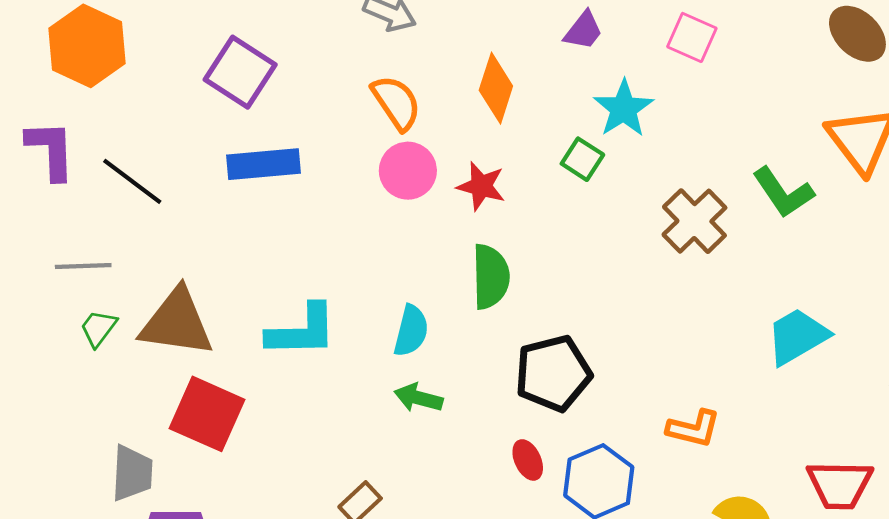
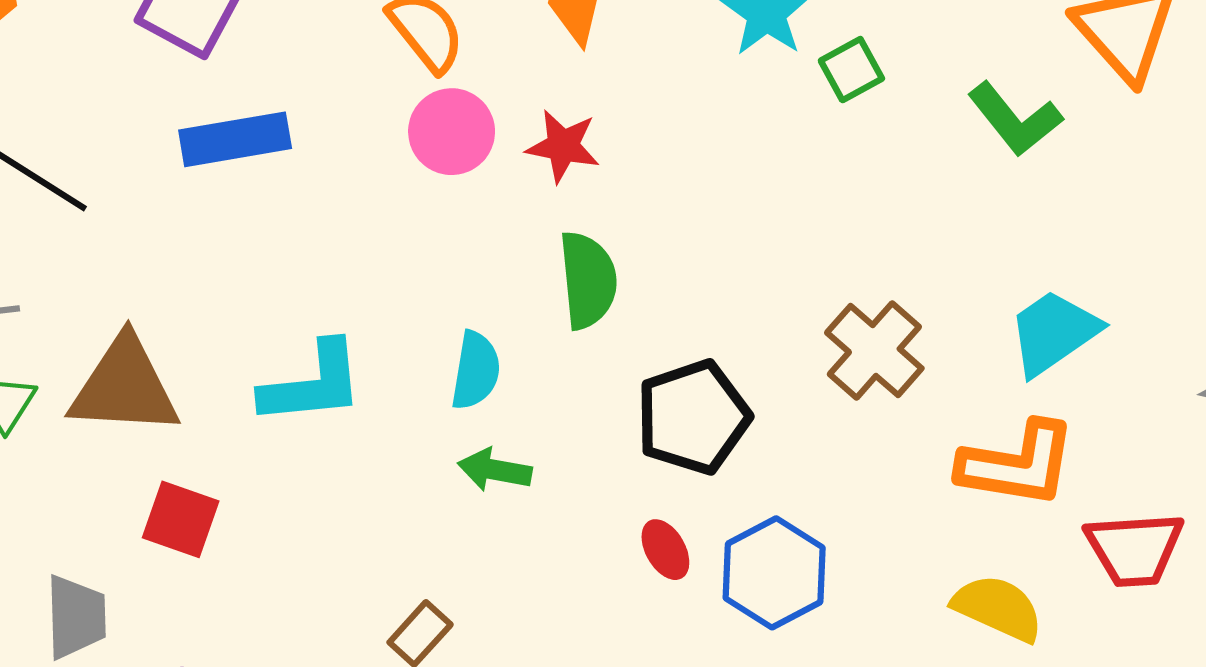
green square: (582, 159) -> (851, 70), moved, turned 33
brown cross: (694, 221) -> (874, 350), moved
red square: (207, 414) -> (181, 519), size x0.7
orange L-shape: (694, 429) -> (1017, 464), moved, size x1.5

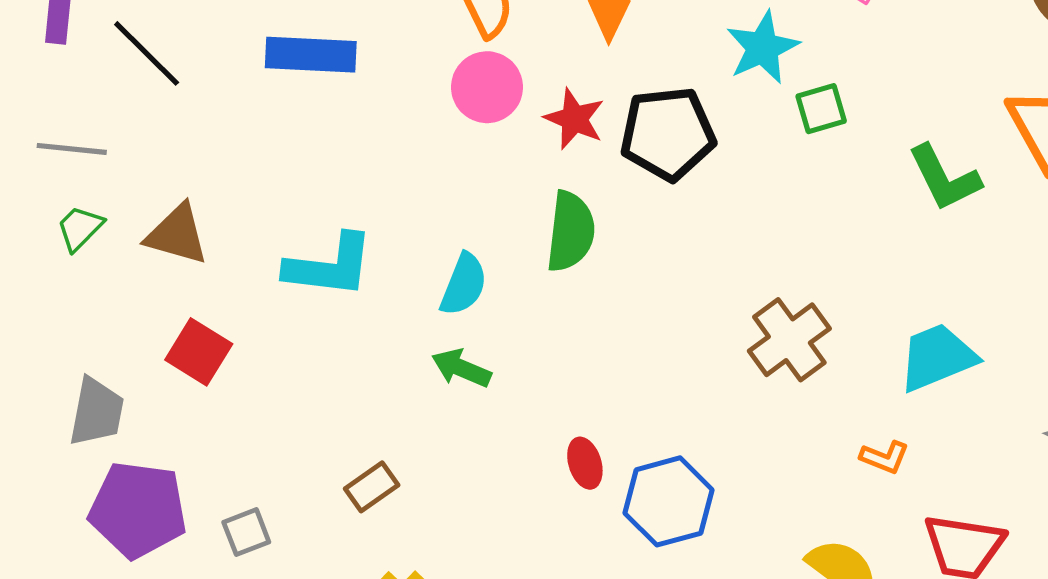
brown triangle: (124, 387) -> (177, 235), size x0.7
black pentagon: (693, 417) -> (668, 134), moved
orange L-shape: (1017, 464) -> (885, 457), size x0.5

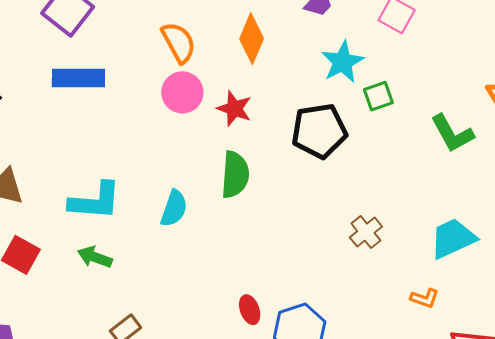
black pentagon: (668, 134) -> (319, 131), moved
brown cross: (789, 340) -> (366, 232), size x0.7
green arrow: (461, 368) -> (95, 257), moved

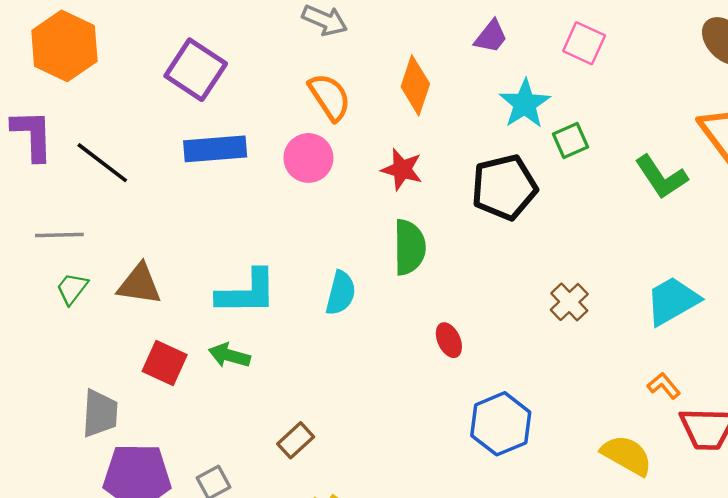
pink circle: (182, 92) -> (308, 158), moved
green arrow: (95, 257) -> (229, 355), moved
orange L-shape: (425, 298) -> (664, 386), moved, turned -144
red ellipse: (250, 310) -> (449, 340), moved

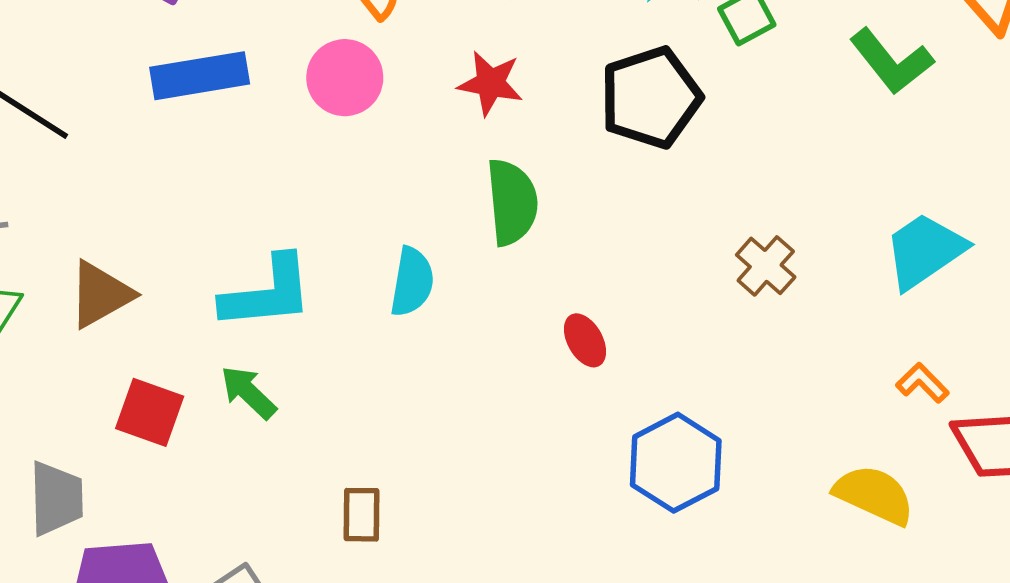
brown triangle: (139, 284) -> (100, 294), turned -33
green arrow: (229, 355) -> (248, 392), turned 33
brown rectangle: (296, 440) -> (361, 515), turned -42

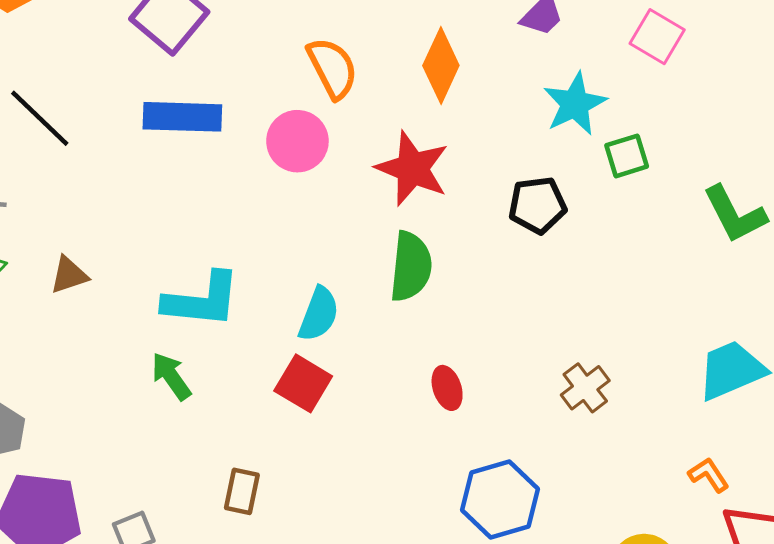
red star: (490, 83) -> (412, 169), size x1.4
black pentagon: (651, 98) -> (537, 205), size x0.7
brown cross: (766, 266) -> (585, 388), moved
brown triangle: (100, 294) -> (69, 275), size x0.7
red square: (150, 412) -> (303, 383), moved

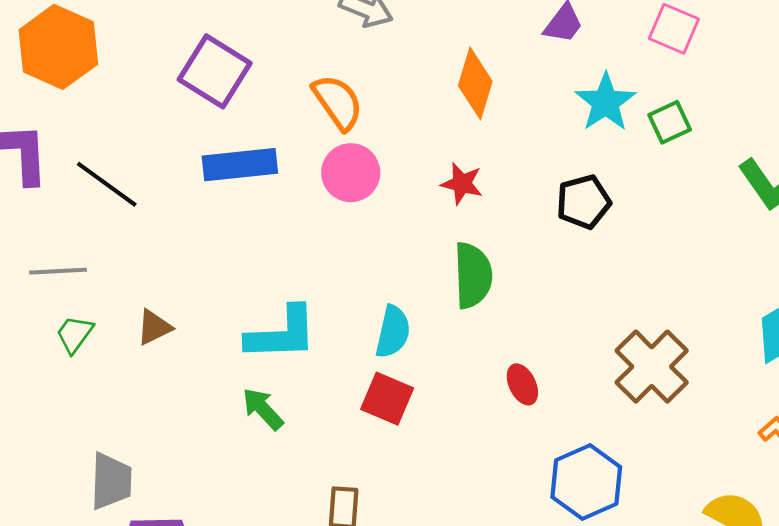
orange semicircle: (332, 68) -> (338, 102), moved
green square: (627, 156) -> (670, 122), moved
red star: (412, 169) -> (462, 184), size x0.6
brown cross: (585, 388) -> (652, 367), size x1.6

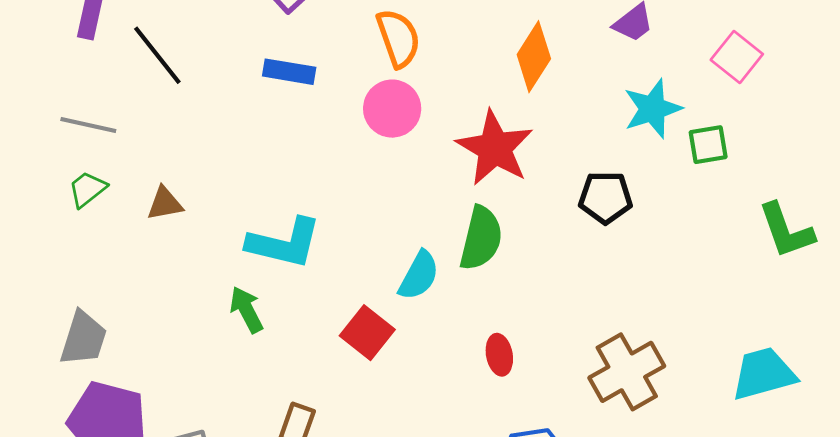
blue rectangle: (240, 165) -> (289, 72), size x0.7
red star: (462, 184) -> (495, 148), size x1.8
cyan semicircle: (393, 332) -> (419, 275), moved

